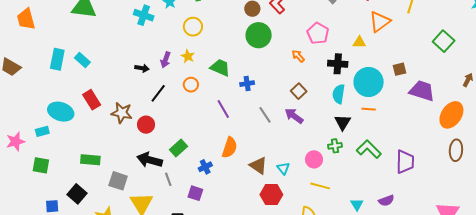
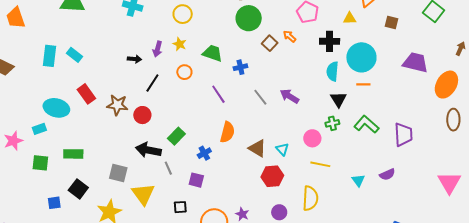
brown square: (399, 69) -> (392, 22), moved, turned 32
brown square: (299, 91) -> (270, 43), moved
green rectangle: (90, 160) -> (73, 154), moved

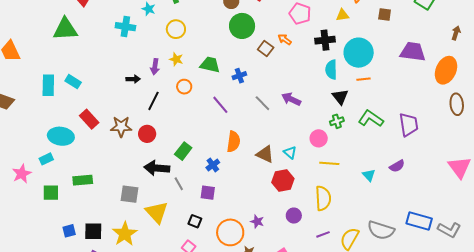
black square: (78, 189) -> (93, 231), moved, turned -30
black square: (180, 207) -> (195, 221), turned 32

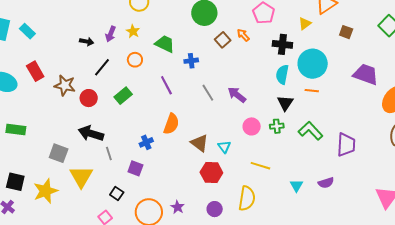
yellow triangle: (342, 15) -> (305, 24), turned -40
pink circle: (319, 138) -> (252, 126), moved
green rectangle: (183, 151) -> (123, 96), moved

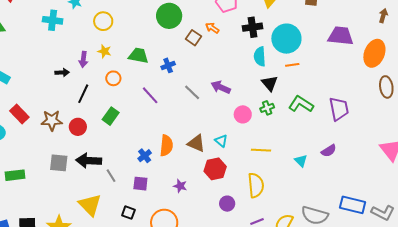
orange semicircle: (171, 124) -> (166, 146), moved
gray square: (59, 153) -> (59, 163), moved
purple star: (178, 207) -> (180, 186), moved

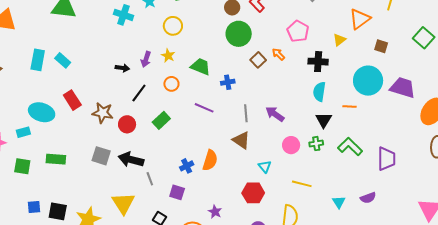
cyan circle: (286, 39) -> (368, 81), moved
gray line: (192, 92) -> (246, 113), turned 30
purple line: (150, 95) -> (204, 108), turned -36
brown triangle: (196, 143) -> (241, 140), moved
purple star: (180, 186) -> (215, 212), moved

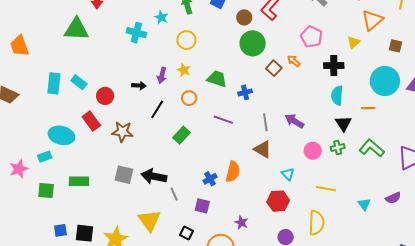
red circle: (127, 124) -> (105, 96), moved

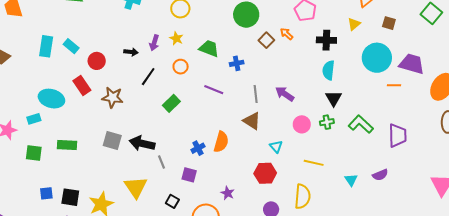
yellow triangle: (354, 42) -> (354, 24), moved
orange line: (368, 108) -> (394, 85), moved

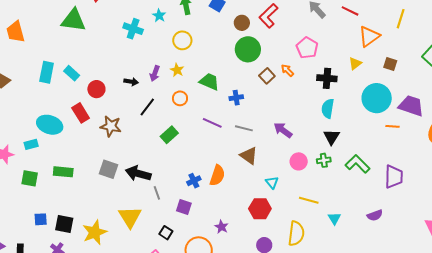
gray line: (256, 94) -> (244, 128), moved, turned -72
cyan triangle: (351, 180) -> (334, 218), moved

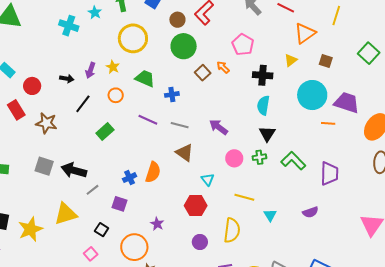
yellow circle: (182, 40) -> (133, 38), moved, size x1.5
gray line: (157, 193) -> (92, 190), turned 72
yellow triangle: (130, 217) -> (66, 214), turned 45

